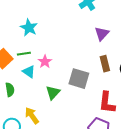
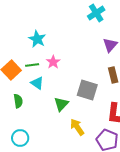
pink star: (45, 62) -> (53, 62), moved
yellow arrow: (32, 116) -> (77, 127), moved

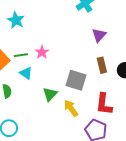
cyan star: (37, 39) -> (16, 20), moved
yellow arrow: (77, 127) -> (71, 108), moved

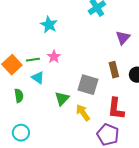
cyan star: (16, 20) -> (49, 25), moved
purple triangle: (99, 35) -> (123, 38), moved

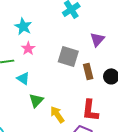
pink star: (54, 57) -> (28, 48), moved
cyan triangle: (38, 78) -> (23, 78), moved
gray square: (88, 85) -> (68, 56), moved

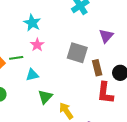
cyan triangle: (23, 78) -> (32, 75), turned -48
red L-shape: (90, 110) -> (105, 93), moved

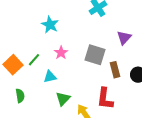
pink star: (37, 45) -> (61, 53), moved
green line: (16, 58) -> (34, 60), turned -40
red L-shape: (105, 93) -> (105, 99), moved

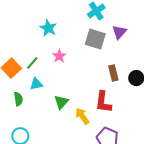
purple triangle: (124, 38) -> (119, 32), moved
gray square: (95, 55) -> (95, 39), moved
cyan triangle: (50, 77) -> (36, 84), moved

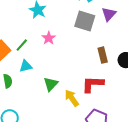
red L-shape: (103, 102) -> (93, 84), turned 85

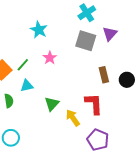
red L-shape: (93, 84) -> (94, 104), turned 85

